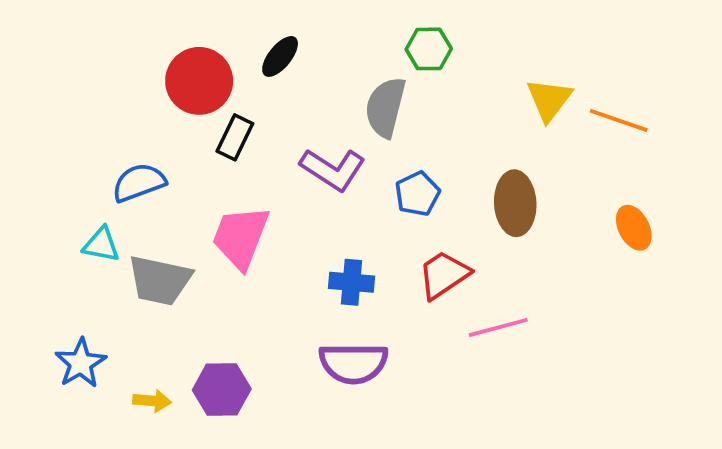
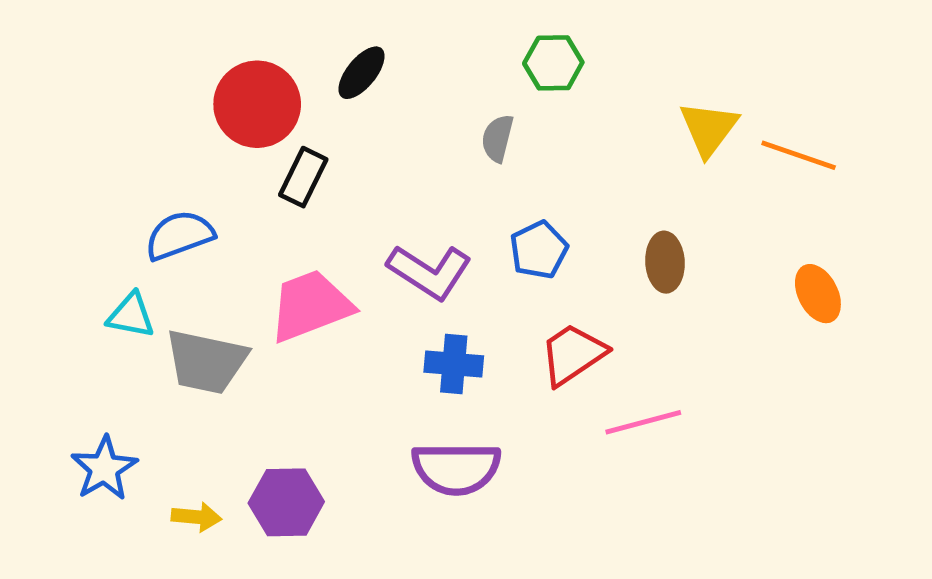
gray semicircle: (385, 107) -> (497, 138), size x0.6
purple L-shape: (333, 169) -> (430, 272), moved
brown ellipse: (515, 203) -> (665, 262), size x0.7
pink trapezoid: (241, 237) -> (311, 306), turned 48

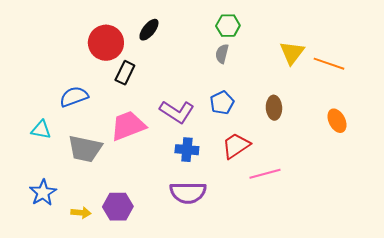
gray semicircle: (497, 138) -> (222, 54), moved
cyan triangle: (131, 315) -> (41, 130), moved

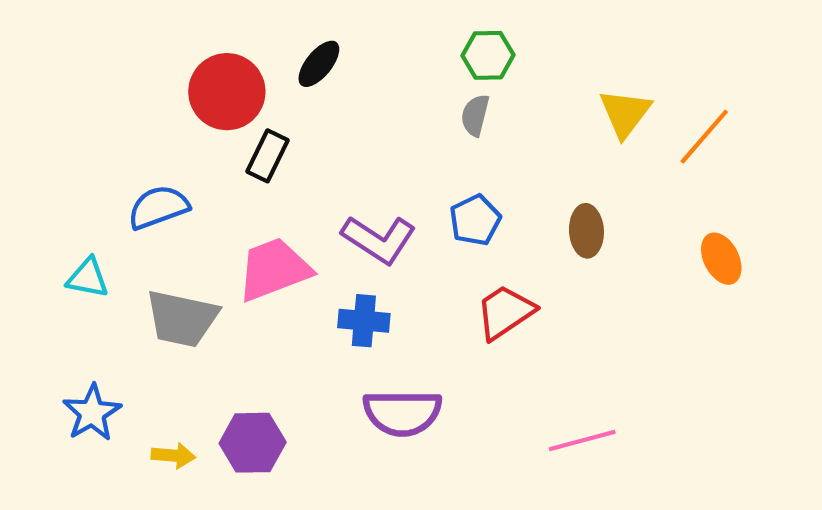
orange line: (329, 64) -> (704, 137), turned -68
blue cross: (187, 150) -> (364, 321), moved
pink line: (265, 174) -> (582, 441), moved

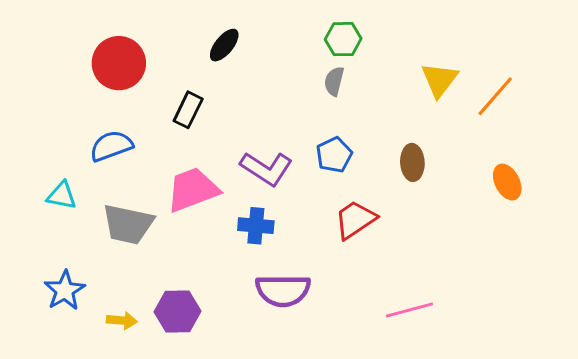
red circle: (227, 92) -> (119, 63), moved

